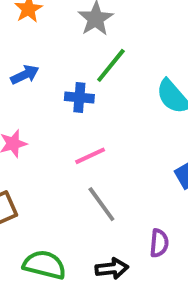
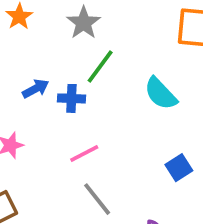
blue arrow: (25, 75) -> (36, 89), moved

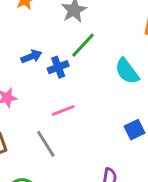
blue cross: (71, 98) -> (58, 67), turned -30
gray line: (97, 199) -> (46, 144), moved

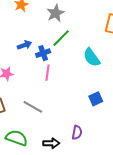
pink line: (63, 111) -> (47, 73), moved, turned -63
gray line: (46, 144) -> (33, 107), turned -30

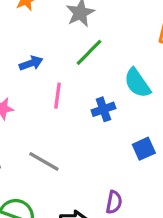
blue cross: (43, 53) -> (103, 109), moved
pink line: (47, 73) -> (57, 96), moved

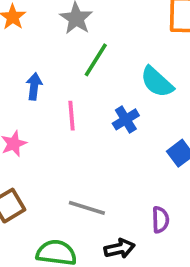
blue arrow: (31, 63) -> (34, 86), turned -50
gray line: (44, 161) -> (87, 208), moved

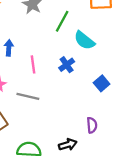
green line: (96, 60) -> (62, 21), moved
gray line: (87, 208) -> (28, 96), moved

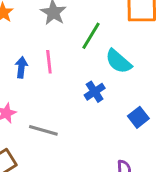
pink line: (33, 64) -> (49, 62), moved

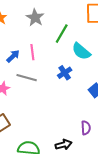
blue arrow: (21, 67) -> (13, 56), turned 40
gray line: (43, 130) -> (27, 78), moved

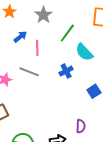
blue arrow: (13, 56) -> (20, 37), moved

